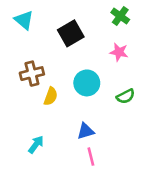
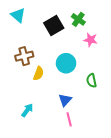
green cross: (120, 16) -> (78, 19), moved
green semicircle: (126, 96) -> (92, 81), moved, turned 104
blue triangle: (85, 131) -> (65, 100), turned -32

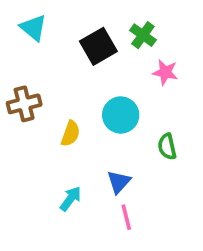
brown cross: (24, 56) -> (24, 104), moved
cyan arrow: (27, 110) -> (71, 199), moved

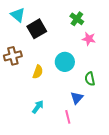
black square: (98, 46) -> (37, 29), moved
blue triangle: (119, 182) -> (77, 98), moved

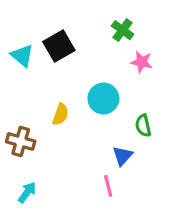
cyan triangle: (18, 15) -> (22, 56), moved
brown cross: (13, 56) -> (21, 141), moved, turned 30
cyan arrow: (38, 107) -> (27, 192), moved

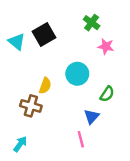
green semicircle: (143, 126) -> (107, 94), turned -133
brown cross: (21, 141) -> (31, 106), moved

